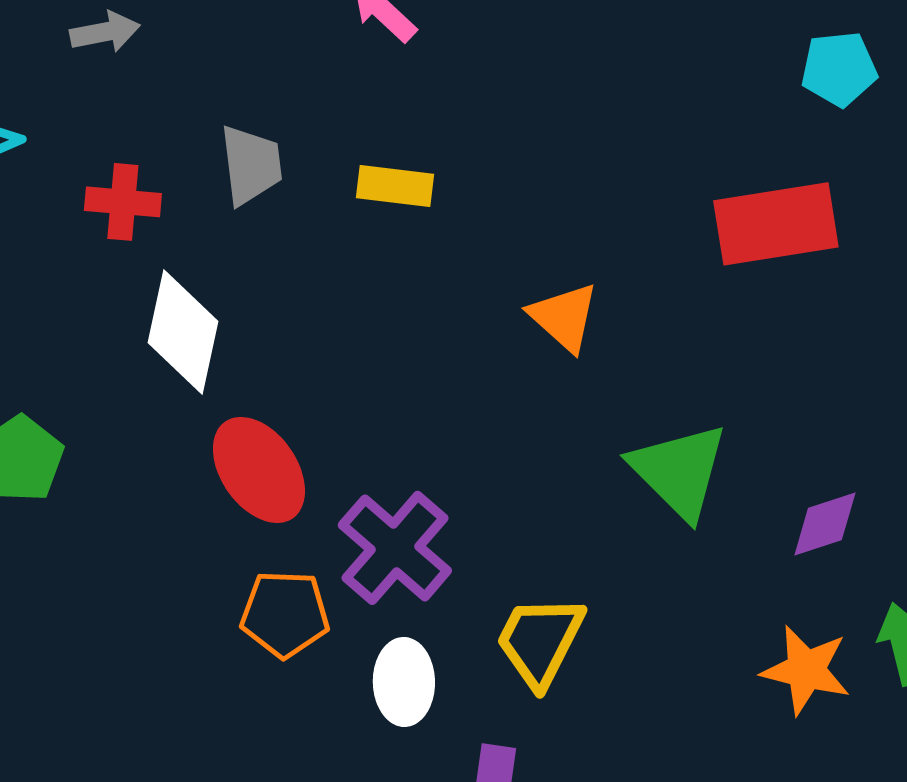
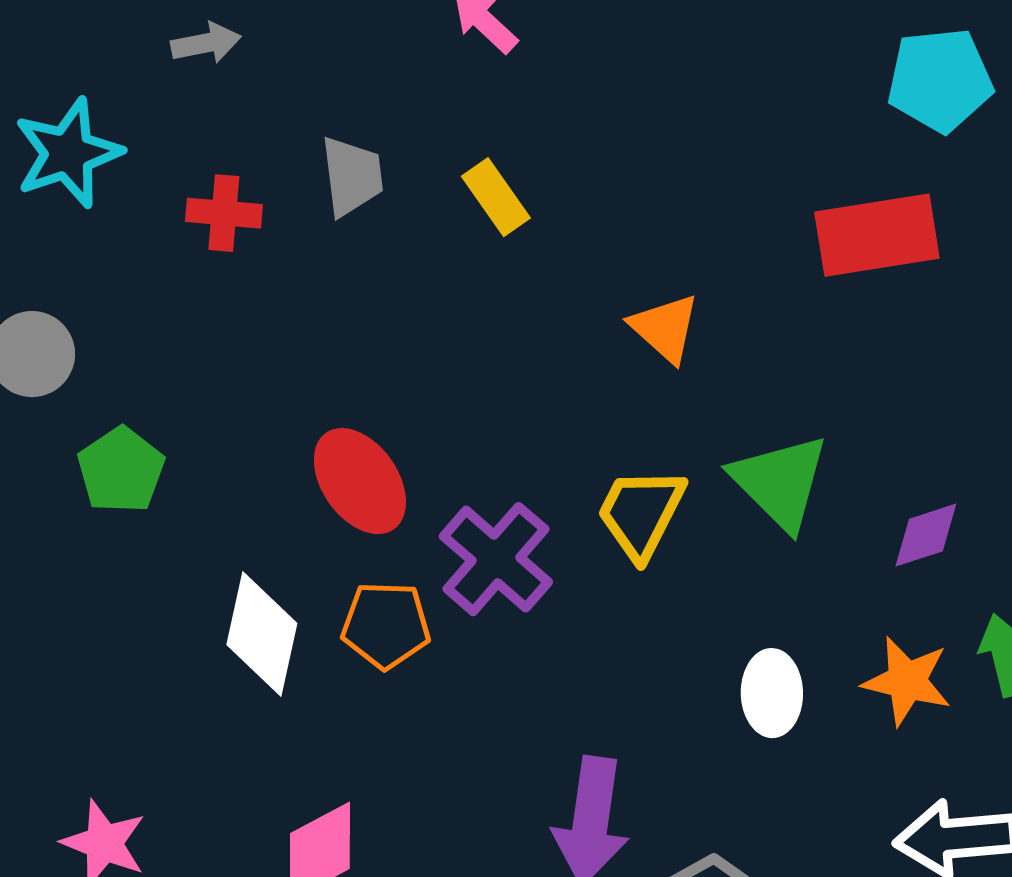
cyan pentagon: (839, 69) -> (940, 80), size x1.4
yellow rectangle: (395, 186) -> (496, 197), turned 48
white diamond: (183, 332) -> (262, 634), moved
yellow trapezoid: (540, 641) -> (641, 513), moved
white ellipse: (404, 682) -> (772, 693), moved

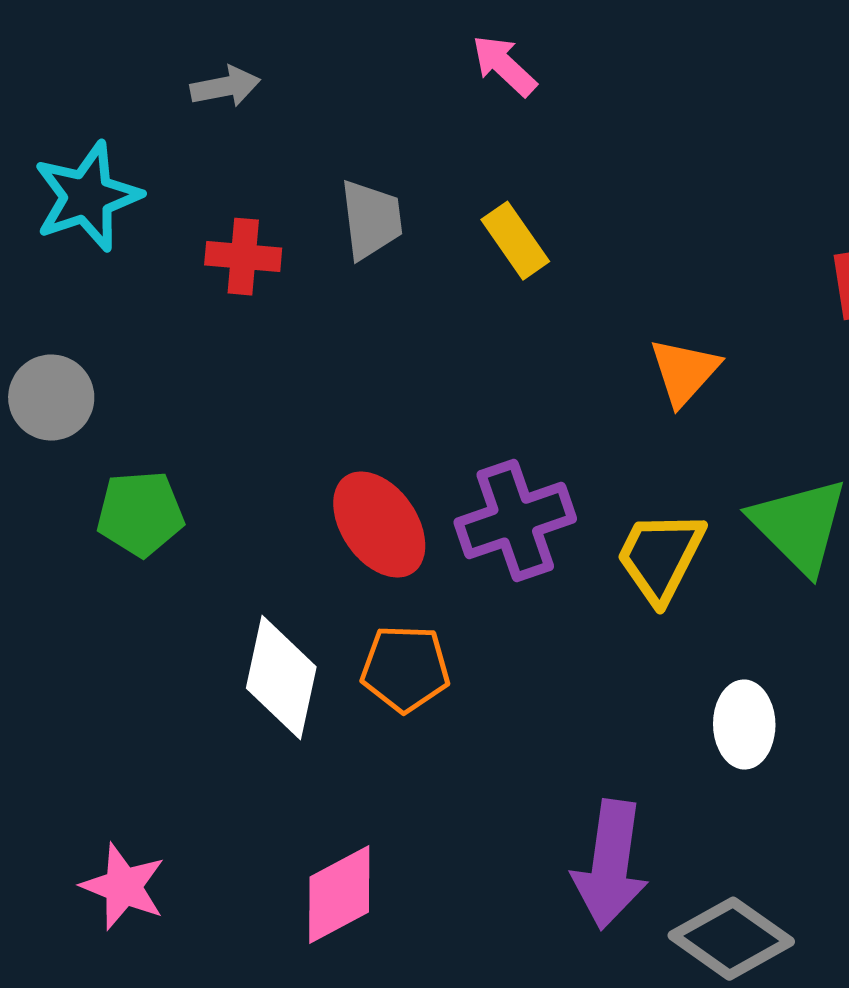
orange triangle: (665, 328) -> (684, 372), turned 30
green pentagon: (121, 470) -> (140, 514), turned 30
purple cross: (496, 559) -> (515, 521), moved, turned 30
white ellipse: (772, 693) -> (744, 725), moved

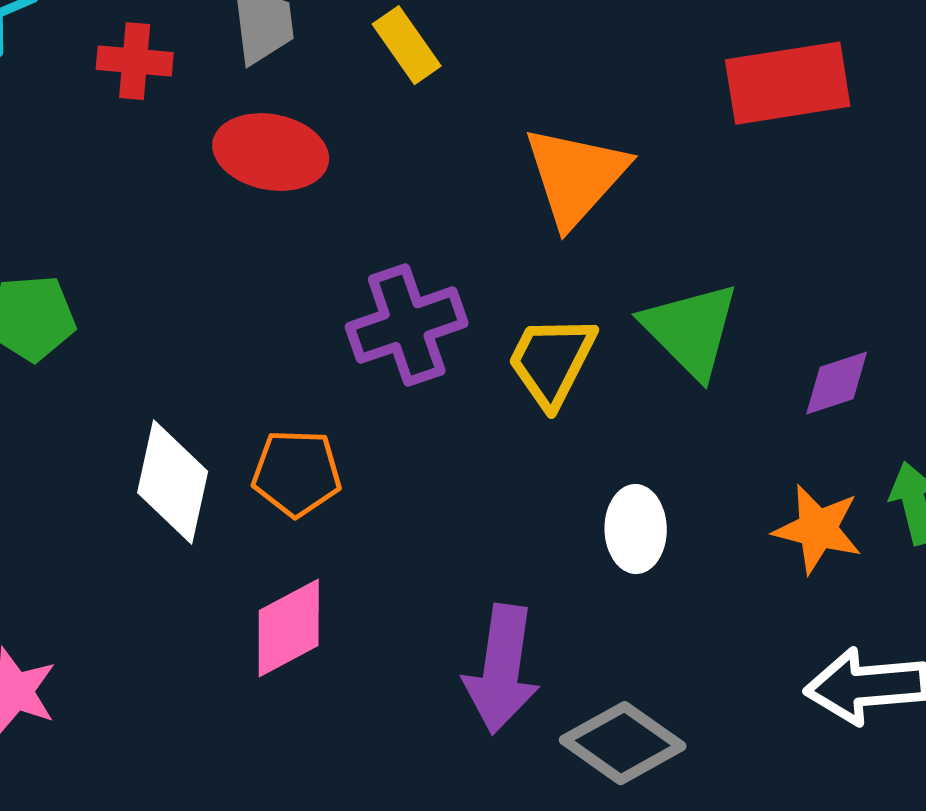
orange triangle: (684, 372) -> (576, 176), size x1.5
red ellipse: (379, 525) -> (271, 152), moved, turned -44
pink diamond: (339, 895) -> (289, 628), moved

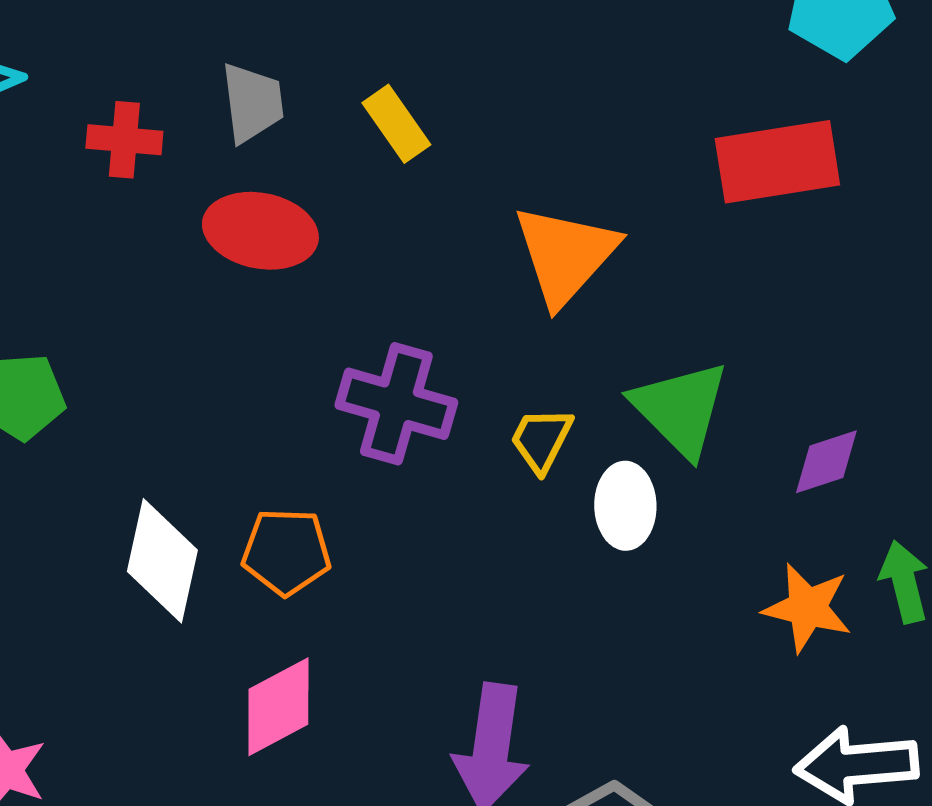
purple cross: (407, 325) -> (396, 404), turned 35
yellow trapezoid: (552, 361) -> (541, 440), size x0.7
white ellipse: (636, 529) -> (625, 506), moved

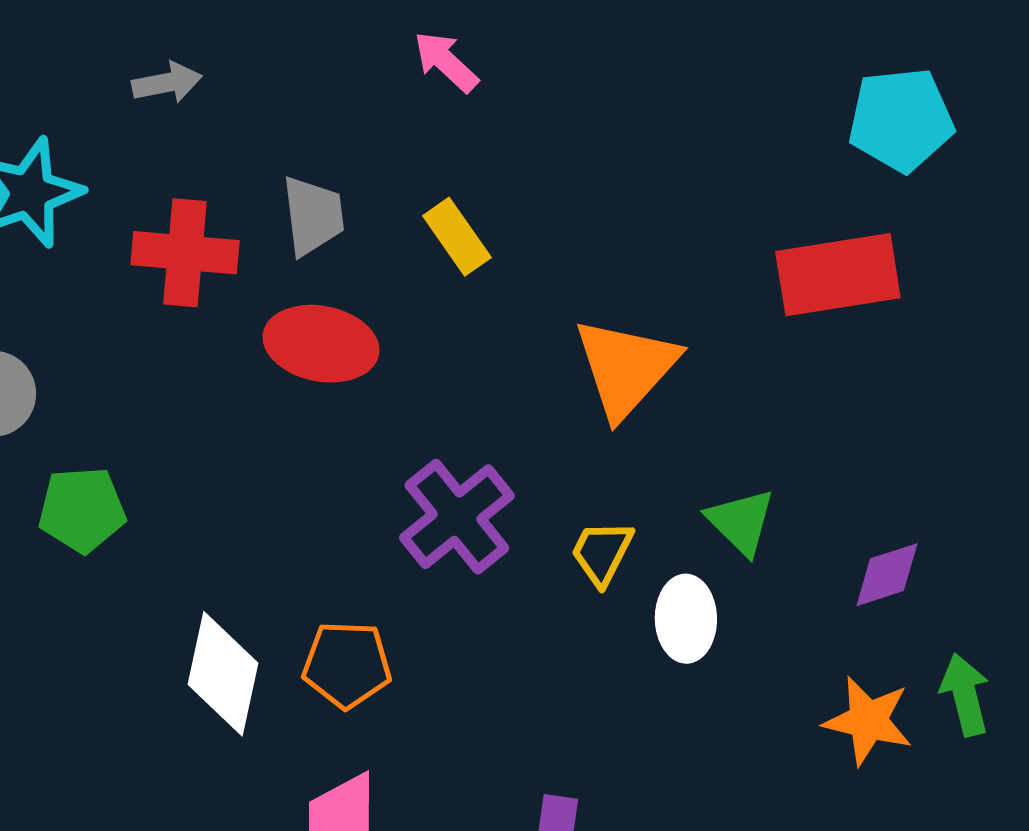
red cross: (124, 140) -> (185, 253), size x1.4
purple cross: (396, 404) -> (457, 517), turned 35
green triangle: (680, 409) -> (741, 522), size x0.7

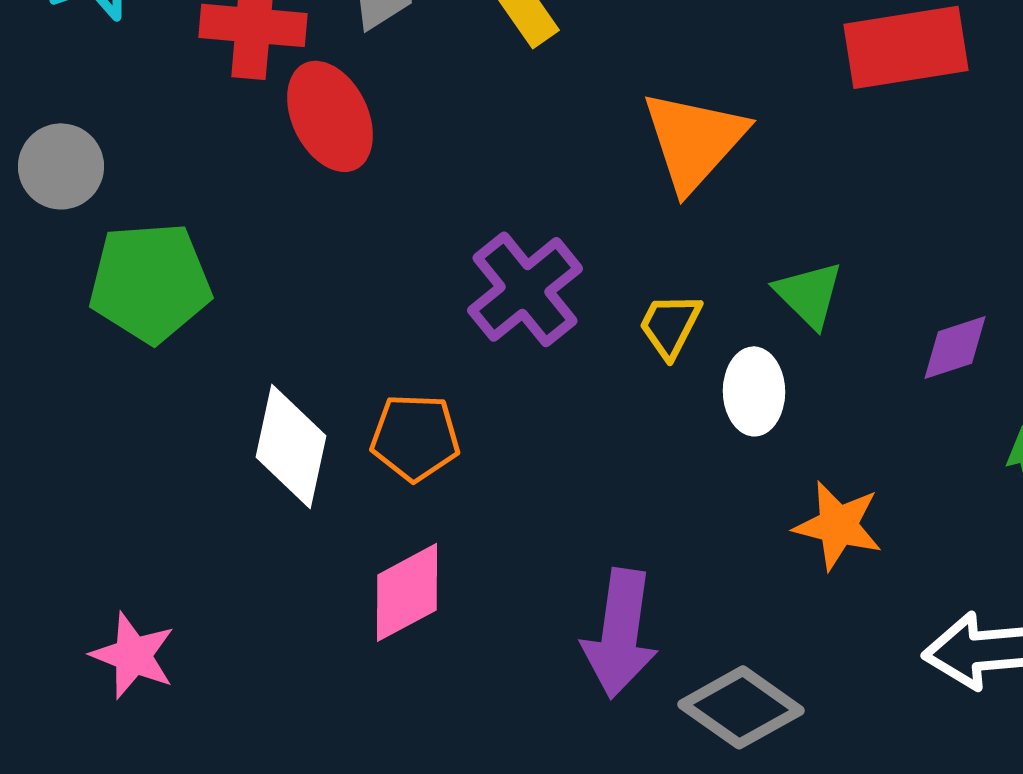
red ellipse: (321, 344) -> (330, 116), moved, turned 53
green pentagon: (82, 510) -> (150, 282), size x1.4
orange star: (868, 721) -> (838, 525), moved

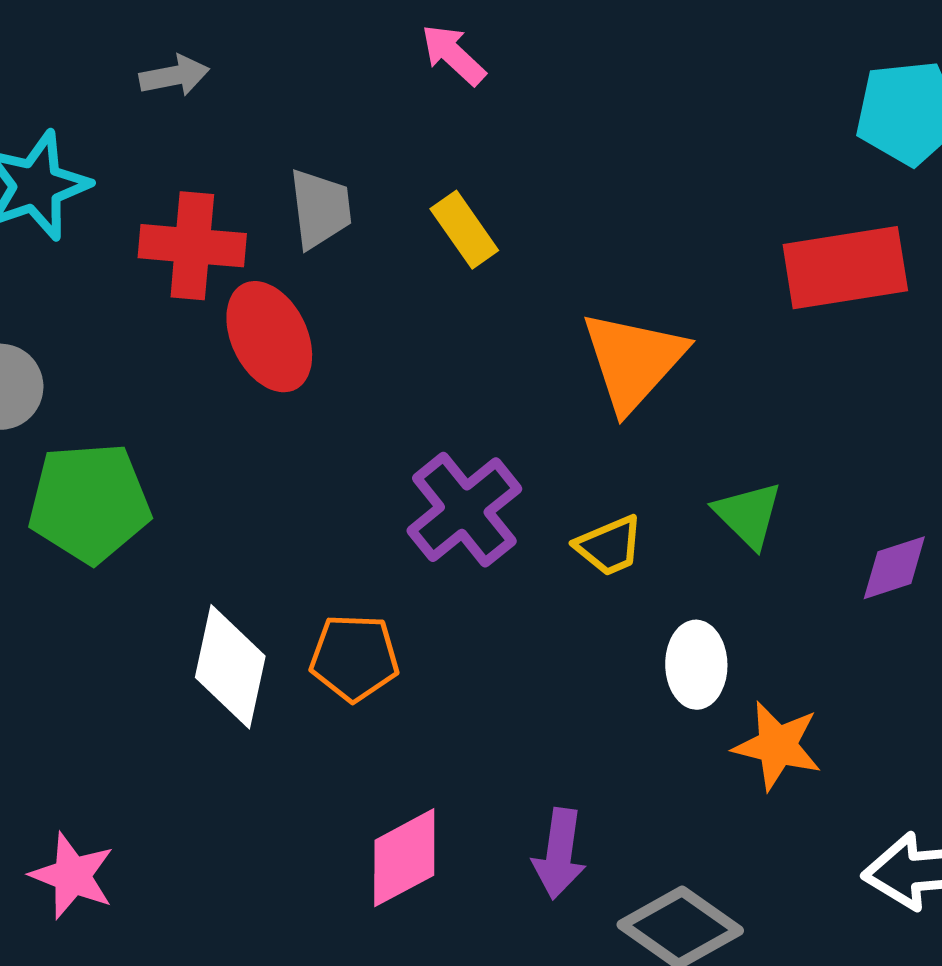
yellow trapezoid: (670, 325) -> (609, 546), turned -140
white ellipse: (754, 391) -> (696, 665), moved
pink diamond: (407, 592) -> (404, 858), moved
purple arrow: (620, 633) -> (559, 854), size x0.7

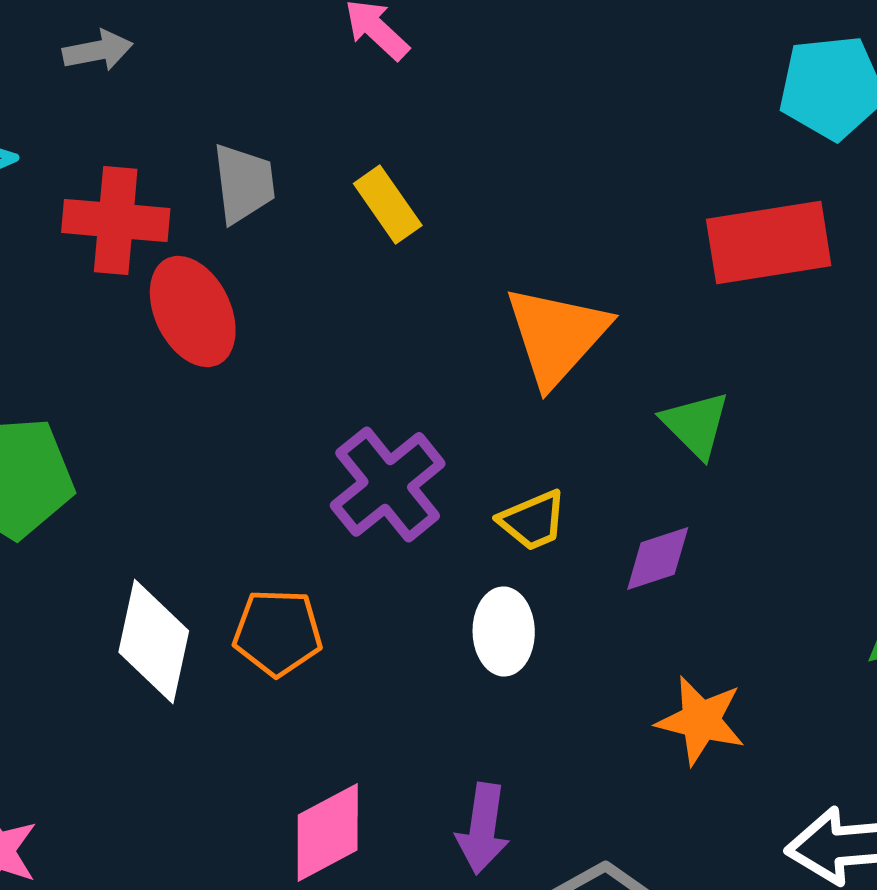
green triangle: (748, 515) -> (696, 424), moved
purple diamond: (894, 568) -> (658, 558), moved
white ellipse: (696, 665) -> (504, 631), moved

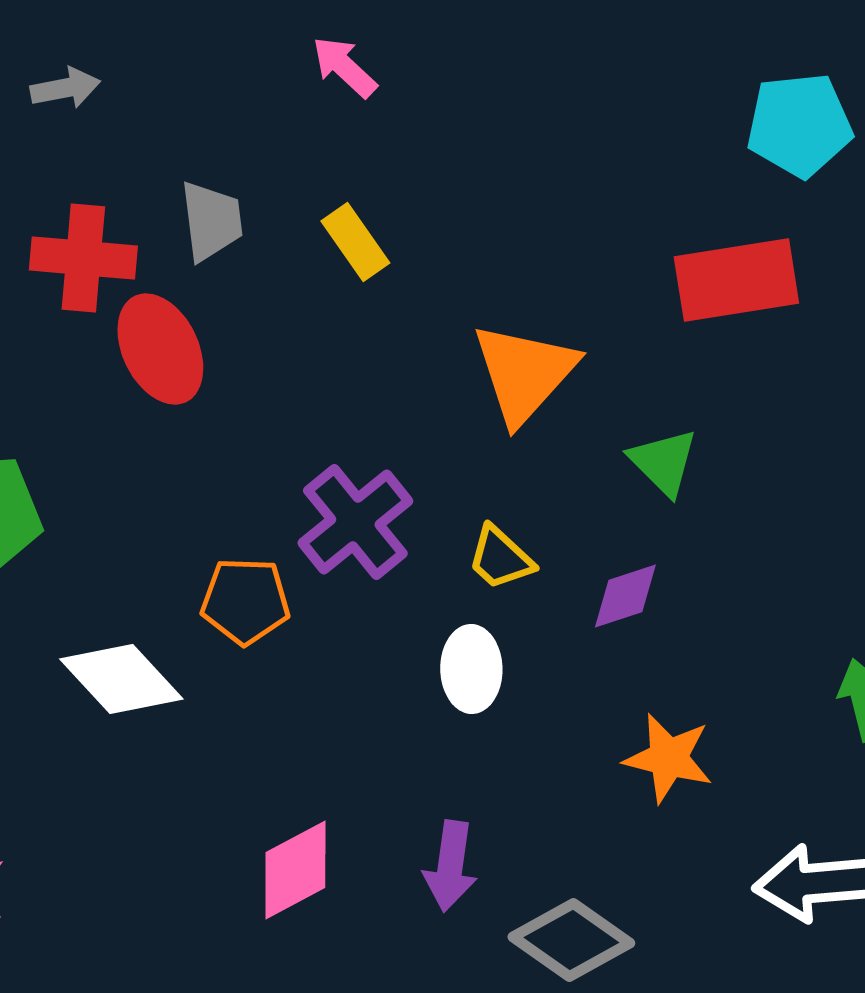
yellow trapezoid: (533, 520) -> (500, 558), turned 66
orange pentagon: (278, 632) -> (245, 601), moved
white diamond: (154, 641) -> (121, 679), turned -55

